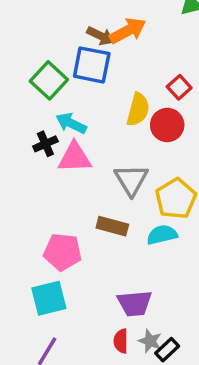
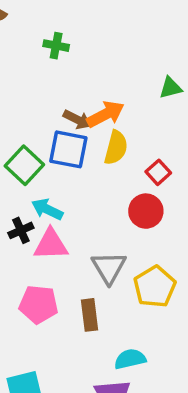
yellow semicircle: (138, 110) -> (116, 148), moved
brown rectangle: (112, 226) -> (90, 315), turned 68
cyan semicircle: (162, 235) -> (130, 359), moved
pink pentagon: (63, 252) -> (38, 304), moved

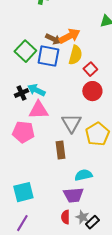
green square: (24, 165) -> (25, 51), moved
red square: (158, 172) -> (90, 69), moved
black cross: (21, 230) -> (21, 93), moved
pink pentagon: (38, 304) -> (23, 132), moved

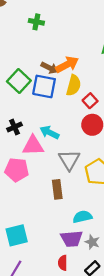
cyan arrow: (36, 90) -> (50, 132), moved
gray star: (82, 217) -> (92, 242), moved

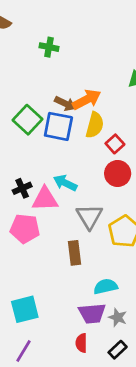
black cross: (14, 127) -> (22, 188), moved

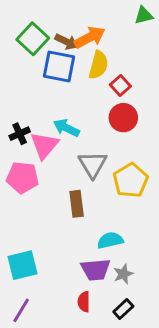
green square: (28, 120) -> (33, 39), moved
pink triangle: (45, 199) -> (44, 145), turned -48
gray star: (118, 317) -> (123, 274), turned 30

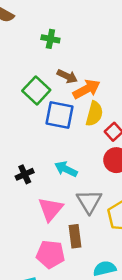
brown arrow: (66, 42) -> (67, 76), moved
pink triangle: (44, 145) -> (50, 209), moved
pink pentagon: (23, 178) -> (50, 254), moved

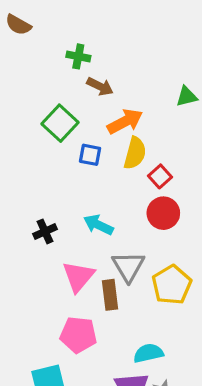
brown arrow: (67, 76) -> (100, 86), moved
blue square: (59, 115) -> (90, 155), size x0.6
brown rectangle: (75, 236) -> (110, 295), moved

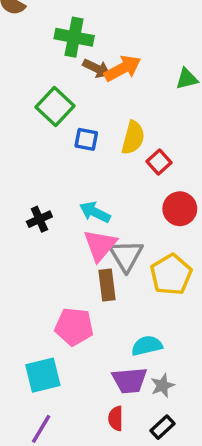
green cross: (78, 56) -> (74, 37), size x1.5
orange arrow: (125, 121) -> (123, 68), moved
red circle: (163, 213) -> (180, 209), moved
pink triangle: (78, 276) -> (100, 245), moved

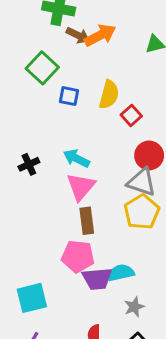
gray triangle: (126, 256) -> (142, 182), moved, turned -40
pink pentagon: (74, 327) -> (78, 256), moved
purple trapezoid: (130, 380) -> (97, 279), moved

